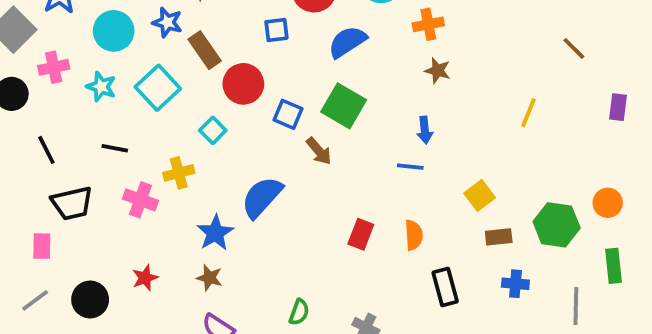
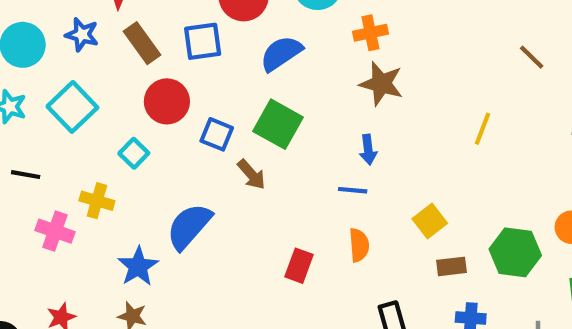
blue square: (276, 30) -> (203, 41), size x1.4
brown rectangle: (205, 50) -> (142, 43), moved
brown star: (438, 71) -> (381, 84), size x1.5
yellow cross: (179, 173) -> (97, 201), turned 32
orange semicircle: (414, 235) -> (359, 245), moved

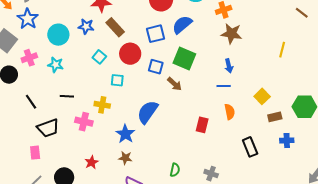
blue square: (203, 41) -> (155, 34), moved
cyan square: (72, 107) -> (99, 57), moved, size x0.6
cyan square: (134, 153) -> (117, 80), turned -32

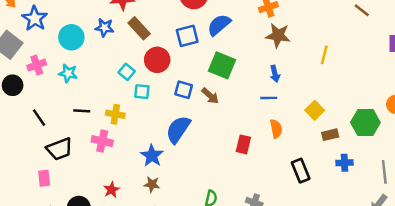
yellow line: (282, 50) -> (324, 55), moved
cyan square: (99, 57) -> (127, 72), moved
blue square: (156, 67) -> (184, 90), moved
yellow cross: (102, 105) -> (115, 114), moved

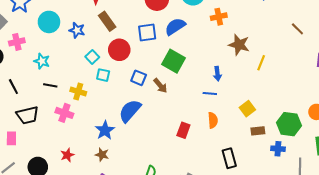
blue star: (104, 27) -> (77, 30), moved
brown star: (278, 35) -> (239, 45), moved
cyan star: (68, 73) -> (42, 61), moved
blue cross: (344, 163) -> (278, 149), moved

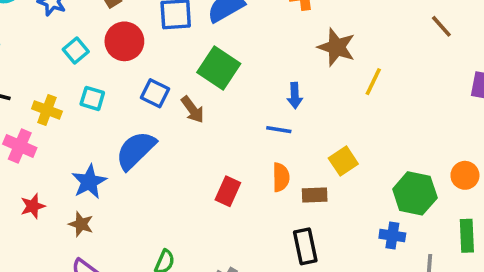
cyan square: (103, 75) -> (92, 98), moved
brown rectangle: (258, 131) -> (315, 195), moved
red star: (67, 155) -> (33, 206), moved

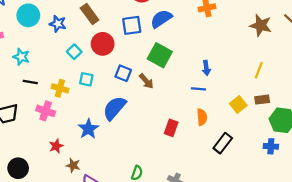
brown star: (336, 47) -> (261, 25), moved
yellow line: (373, 82) -> (259, 70), moved
brown rectangle: (315, 195) -> (262, 100), moved
brown star: (81, 224) -> (73, 165), moved
black rectangle: (305, 246) -> (223, 143), moved, turned 54

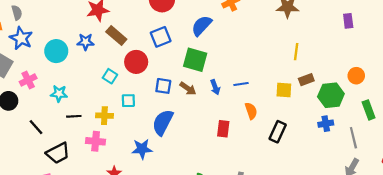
blue semicircle: (161, 19) -> (202, 26), moved
blue star: (58, 24) -> (85, 42), moved
blue arrow: (206, 68) -> (215, 87), moved
yellow square: (238, 104) -> (284, 90), turned -35
blue star: (88, 129) -> (142, 149), turned -30

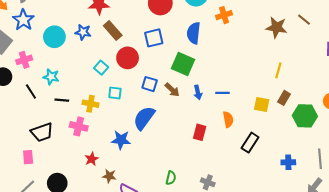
blue semicircle: (202, 26) -> (194, 33), turned -45
brown rectangle: (306, 80) -> (284, 98), turned -48
blue cross: (326, 124) -> (288, 162), moved
black line: (36, 127) -> (31, 91), moved

